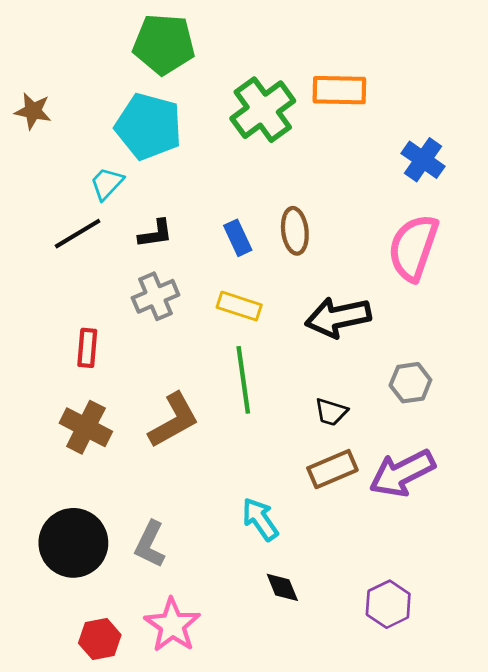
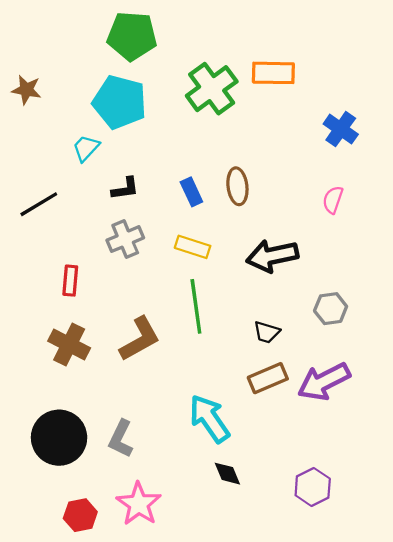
black line: (78, 234) -> (39, 204), moved
pink semicircle: (413, 248) -> (333, 200), size x0.5
cyan arrow: (260, 519) -> (209, 419), size x1.4

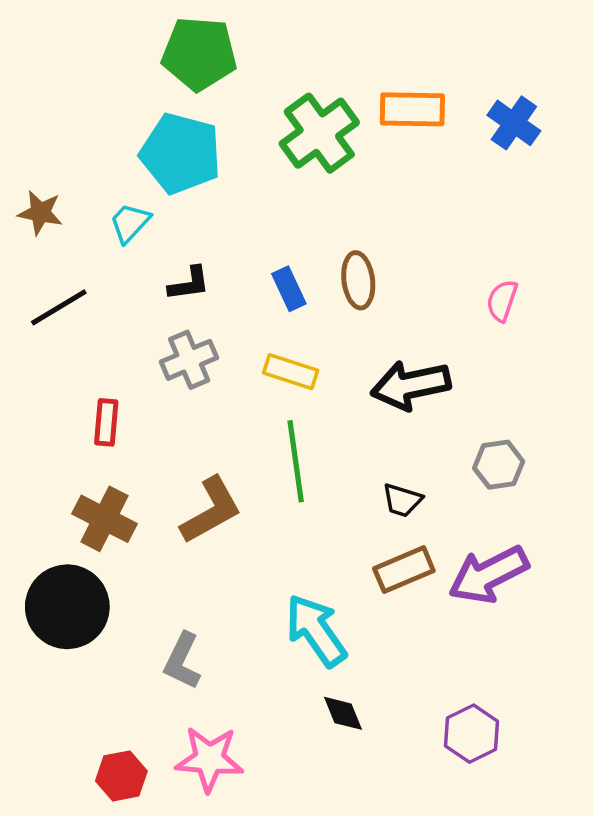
brown star: (26, 90) -> (40, 213), moved
blue cross: (341, 129) -> (514, 123), moved
black circle: (59, 438) -> (67, 607), moved
pink star: (139, 504) -> (209, 759), turned -30

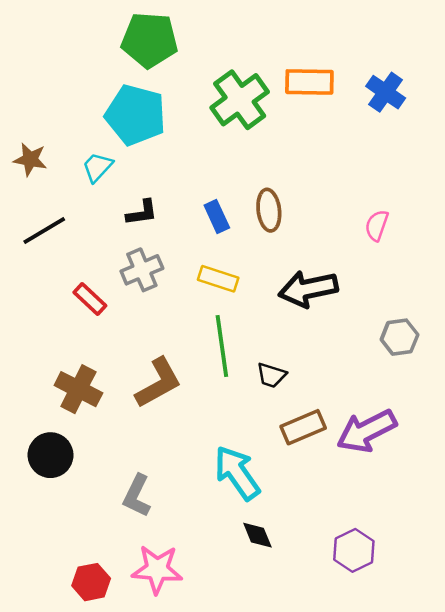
red rectangle: (106, 422) -> (90, 299), moved, turned -52
gray hexagon: (499, 465) -> (400, 337), moved
black trapezoid: (402, 500) -> (271, 375), moved
black circle: (67, 607) -> (51, 455), size x0.7

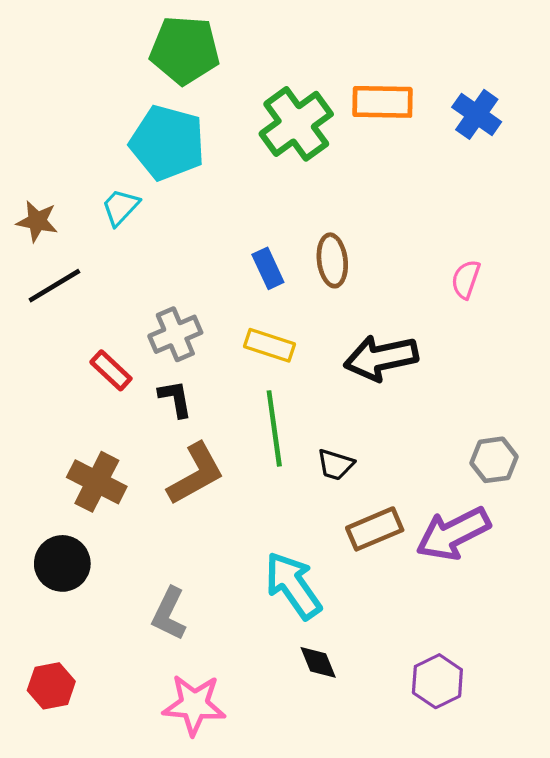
brown star: (30, 159) -> (37, 221), moved
black L-shape: (142, 213) -> (175, 399), moved, turned -92
gray hexagon: (400, 337) -> (494, 460), moved
red hexagon: (91, 582) -> (51, 686), moved

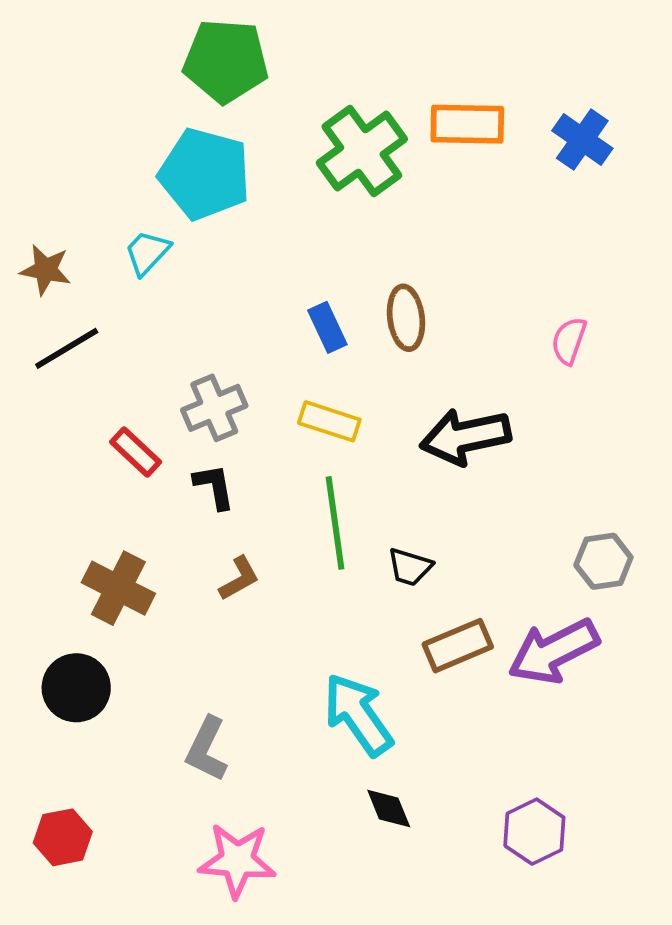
brown L-shape: (196, 474) -> (239, 578), size x0.6

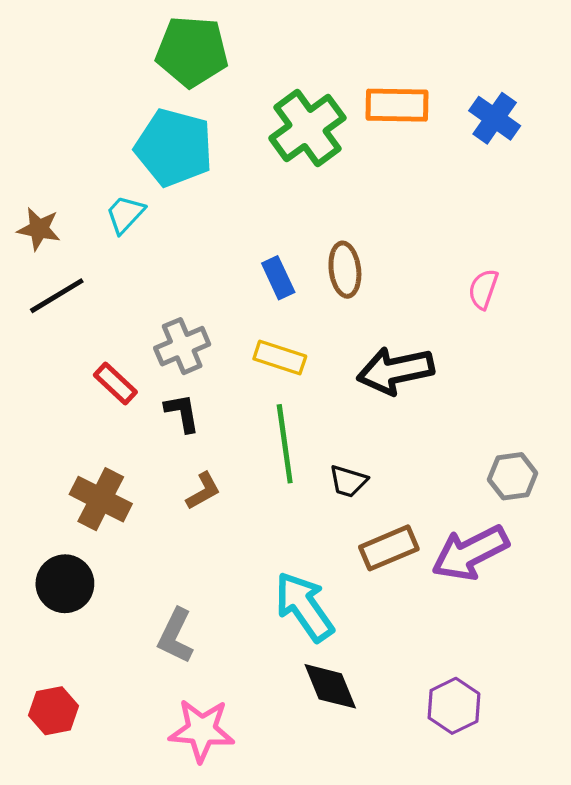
black diamond: (389, 809) -> (330, 686), size x1.4

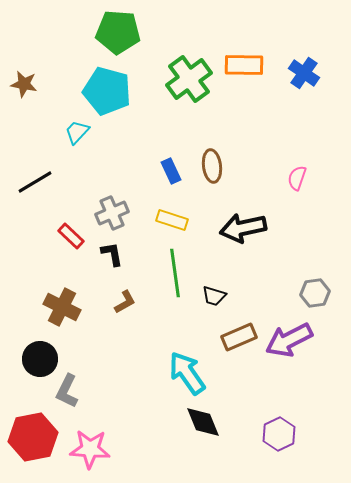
brown star: (39, 229) -> (24, 84), moved
gray L-shape: (176, 636) -> (67, 391), moved
red hexagon: (54, 711) -> (33, 437), size x1.6
pink star: (202, 730) -> (90, 449), moved

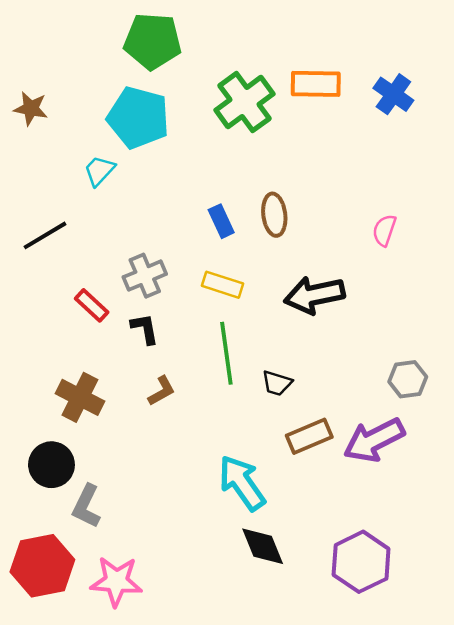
purple hexagon: (279, 434) -> (361, 562), size x1.4

